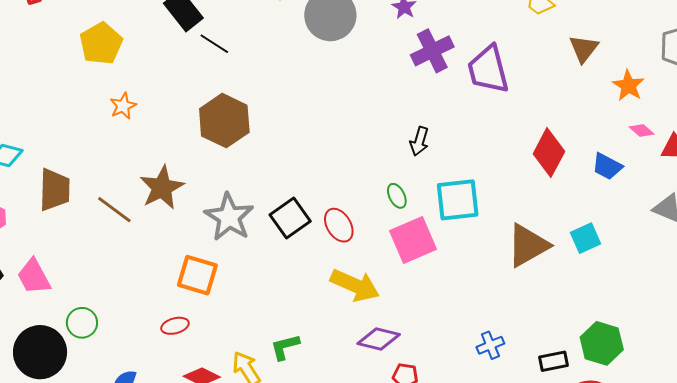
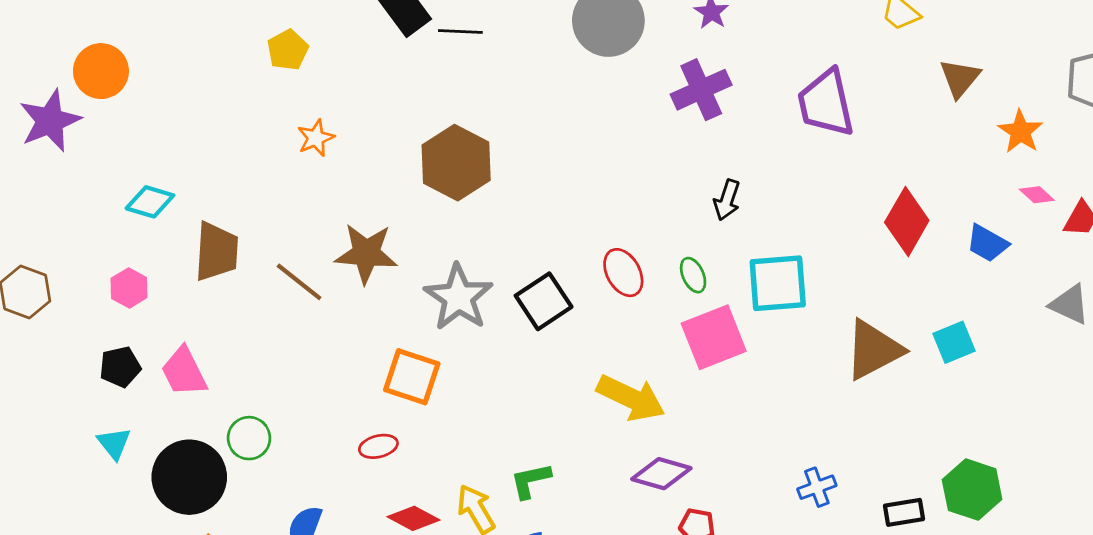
yellow pentagon: (101, 43) -> (288, 50), size x0.7
black line: (214, 44) -> (460, 31), moved, turned -32
purple cross: (432, 51) -> (701, 90), moved
brown star: (162, 188) -> (366, 253), turned 30
red ellipse: (339, 225) -> (623, 273), moved

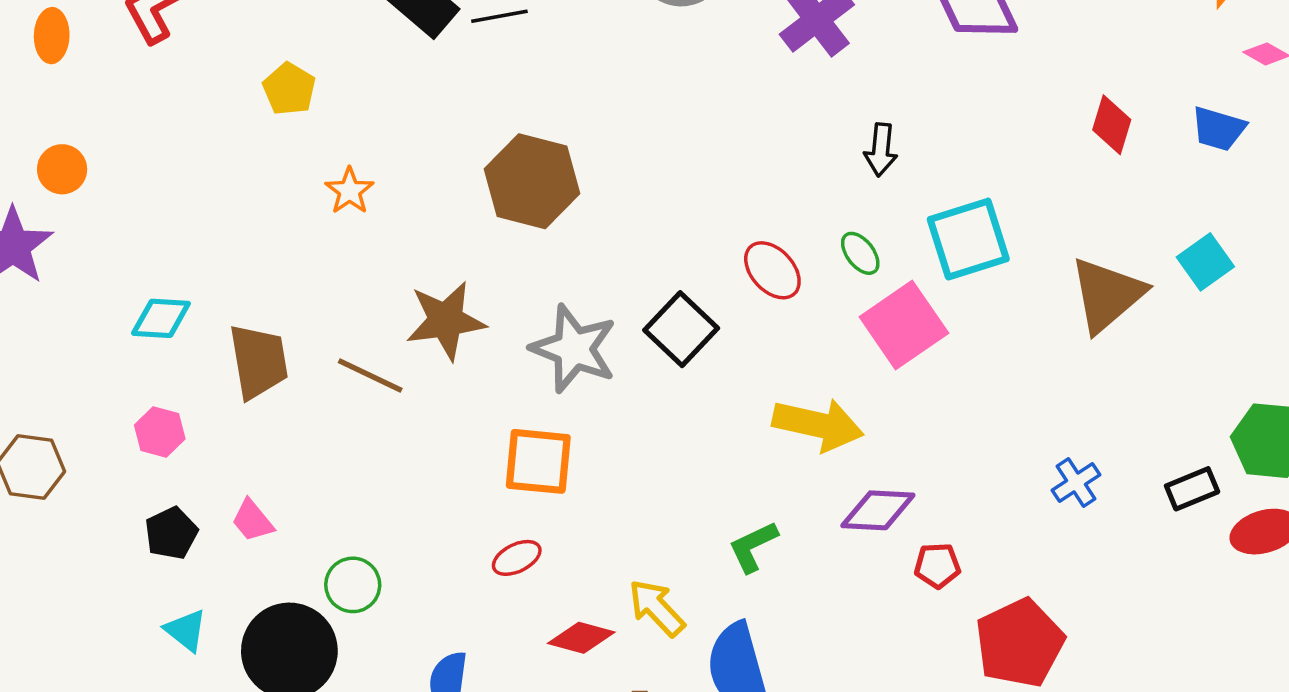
orange circle: (101, 71) -> (62, 169), size x0.7
red diamond: (907, 221) -> (1112, 125), size x0.7
pink trapezoid: (184, 372) -> (252, 521), size x0.7
green L-shape: (531, 481) -> (753, 547), moved

